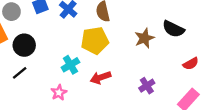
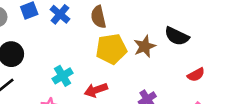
yellow pentagon: (95, 41) -> (111, 49), moved

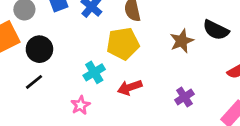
yellow pentagon: (111, 49) -> (123, 44), moved

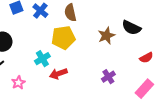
red arrow: (130, 87) -> (58, 74), moved
pink star: (80, 105) -> (18, 83), moved

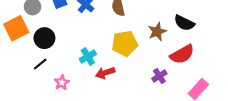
yellow pentagon: (63, 38) -> (125, 43), moved
red semicircle: (146, 58) -> (182, 54), moved, size x1.6

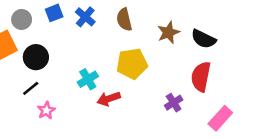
brown star: (157, 32) -> (168, 32), moved
red semicircle: (182, 54) -> (201, 77), turned 130
pink star: (62, 83) -> (46, 110), moved

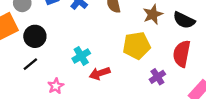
yellow pentagon: (132, 64) -> (137, 46), moved
pink star: (46, 110) -> (56, 86), moved

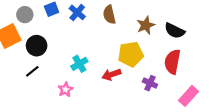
red arrow: (100, 73) -> (111, 75), moved
purple cross: (157, 77) -> (150, 83), turned -32
pink star: (56, 86) -> (65, 89), moved

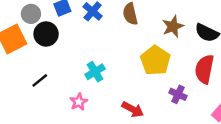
black circle: (37, 46) -> (46, 34), moved
yellow pentagon: (131, 54) -> (155, 60), turned -30
red arrow: (111, 75) -> (133, 109), moved, turned -132

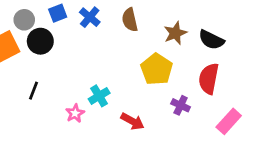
cyan cross: (95, 72) -> (99, 96), moved
black line: (40, 80) -> (34, 91), turned -30

